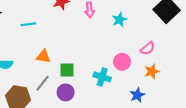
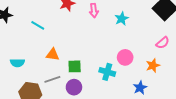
cyan line: (28, 24) -> (38, 25), turned 40
pink semicircle: (148, 48) -> (163, 43), moved
gray line: (42, 83) -> (52, 79), turned 35

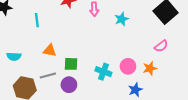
cyan line: (38, 25) -> (37, 20), turned 48
pink circle: (125, 57) -> (128, 66), moved

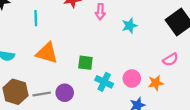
orange triangle: (50, 51) -> (47, 53), size x1.5
green square: (71, 64) -> (85, 63), moved
gray line: (48, 75) -> (42, 94), moved

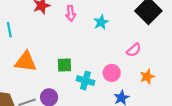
pink semicircle: (170, 60) -> (134, 50), moved
orange star: (156, 83) -> (147, 77), moved

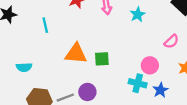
orange triangle: (26, 62) -> (76, 54), moved
cyan cross: (85, 81) -> (138, 83), moved

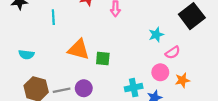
cyan star: (138, 14) -> (156, 35), moved
pink circle: (150, 65) -> (160, 72), moved
cyan cross: (138, 83) -> (134, 88), turned -35

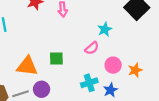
orange triangle: (79, 49) -> (27, 66), moved
pink semicircle: (173, 52) -> (92, 48), moved

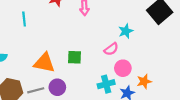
pink circle: (113, 65) -> (123, 68), moved
orange star: (135, 70) -> (144, 81), moved

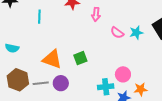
cyan star: (126, 31) -> (136, 33), moved
pink semicircle: (111, 49) -> (117, 33), moved, turned 64
green square: (75, 57) -> (80, 58), turned -32

